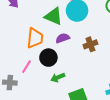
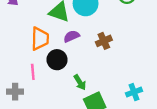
pink line: (27, 67) -> (33, 72), turned -32
green arrow: (58, 77) -> (80, 82), moved, turned -96

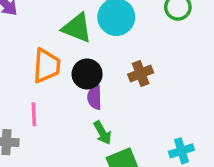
purple semicircle: (72, 36) -> (95, 97), moved, turned -70
black circle: (57, 60) -> (87, 74), moved

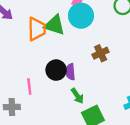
orange trapezoid: (47, 66) -> (37, 29), moved
black circle: (87, 74) -> (56, 70), moved

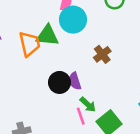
pink line: (29, 87) -> (81, 116), moved

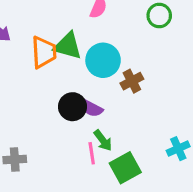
cyan circle: (73, 20) -> (103, 60), moved
purple semicircle: (75, 81) -> (92, 108), turned -54

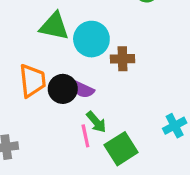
orange trapezoid: (44, 52) -> (32, 81), moved
brown cross: (132, 81) -> (123, 59), turned 30

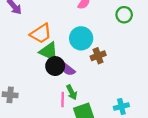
green triangle: (54, 26) -> (49, 52), moved
brown cross: (123, 59) -> (98, 56), turned -32
orange trapezoid: (32, 81) -> (41, 34), moved, turned 50

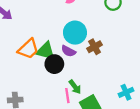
orange trapezoid: (41, 34) -> (28, 49), moved
purple semicircle: (68, 69) -> (68, 51), moved

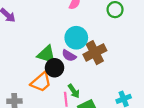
brown cross: (95, 47) -> (95, 53), size x1.5
orange trapezoid: (28, 49) -> (41, 82), moved

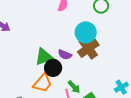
cyan circle: (76, 38) -> (86, 32), moved
green triangle: (47, 55) -> (44, 57), turned -30

